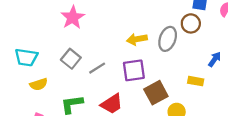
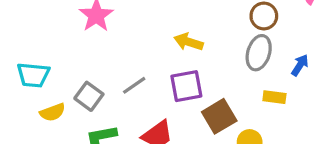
yellow arrow: (137, 39) -> (189, 42), turned 30
gray ellipse: (168, 39) -> (259, 53), moved
gray square: (71, 59) -> (89, 96), moved

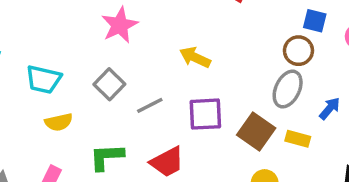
yellow arrow: (189, 42) -> (195, 57), moved
gray square: (89, 96) -> (109, 84), moved
brown square: (219, 116) -> (256, 131), moved, turned -32

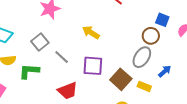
gray line: (150, 105) -> (62, 57), turned 63
green L-shape: (107, 157) -> (29, 71), moved

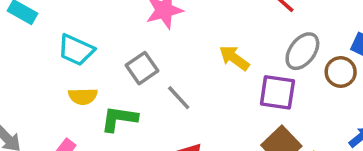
gray ellipse: (142, 57) -> (302, 51), moved
purple square: (93, 66) -> (277, 92), moved

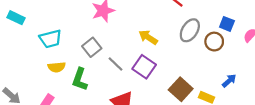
cyan trapezoid: (76, 50) -> (50, 39), turned -35
purple square: (277, 92) -> (144, 67), moved, turned 30
green L-shape: (119, 119) -> (80, 79), turned -75

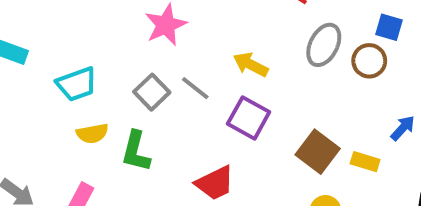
gray line: (116, 64) -> (195, 88), moved

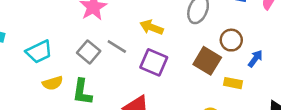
brown circle: (369, 61) -> (231, 40), moved
brown square: (318, 152) -> (207, 61), moved

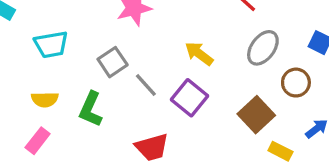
brown circle: (231, 40) -> (296, 83), moved
gray line: (117, 46) -> (146, 85), moved
yellow semicircle: (53, 83) -> (45, 99), moved

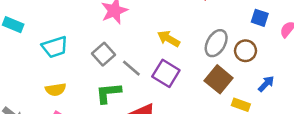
gray ellipse: (263, 48) -> (216, 43), moved
green L-shape: (91, 109) -> (108, 93), moved, turned 68

